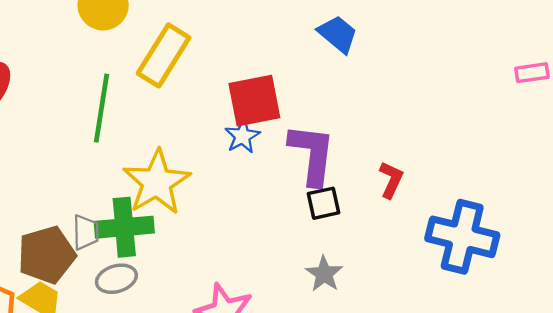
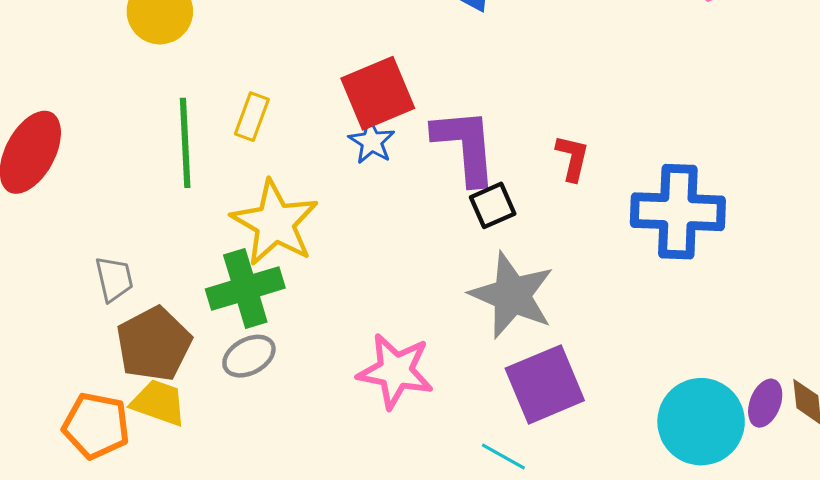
yellow rectangle: (164, 55) -> (252, 117), moved, size x0.6
gray trapezoid: (86, 232) -> (114, 279), moved
gray star: (324, 274) -> (512, 295), size x1.8

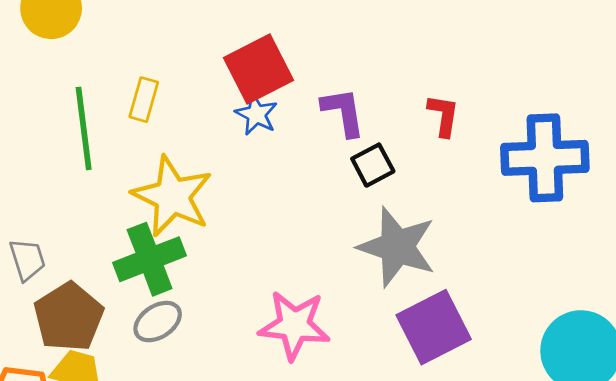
purple L-shape: (465, 146) -> (343, 112), size x0.7

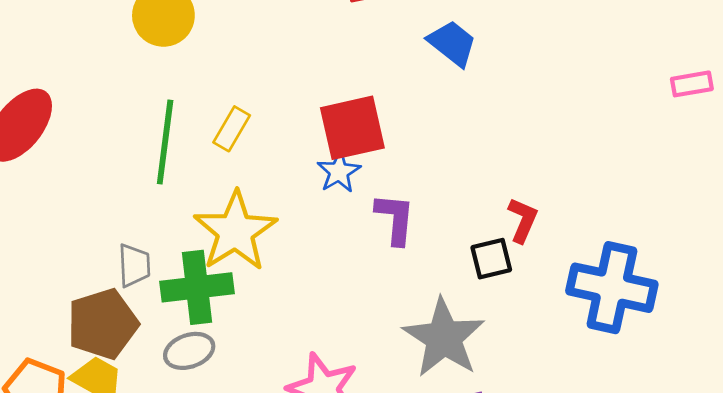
purple L-shape: (343, 112) -> (395, 219), moved
black square: (373, 165) -> (491, 259), moved
gray trapezoid: (27, 260) -> (134, 265), moved

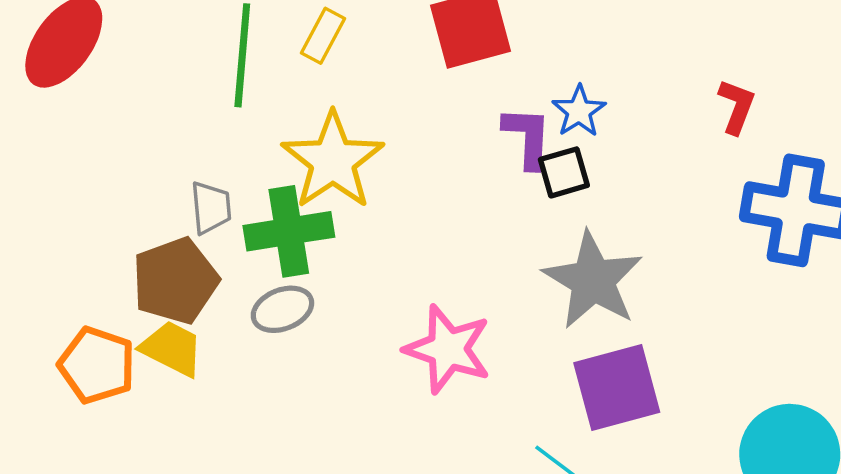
blue star: (339, 172) -> (579, 111), moved
red L-shape: (523, 220) -> (737, 106), moved
black square: (491, 259) -> (564, 172), moved

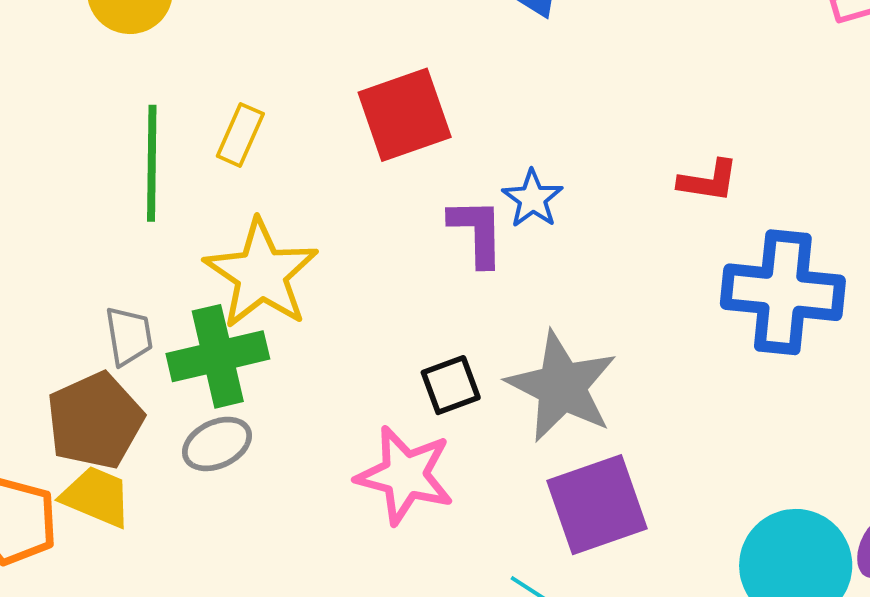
red L-shape: (737, 106) -> (708, 181), turned 82
black square: (564, 172) -> (451, 385), moved

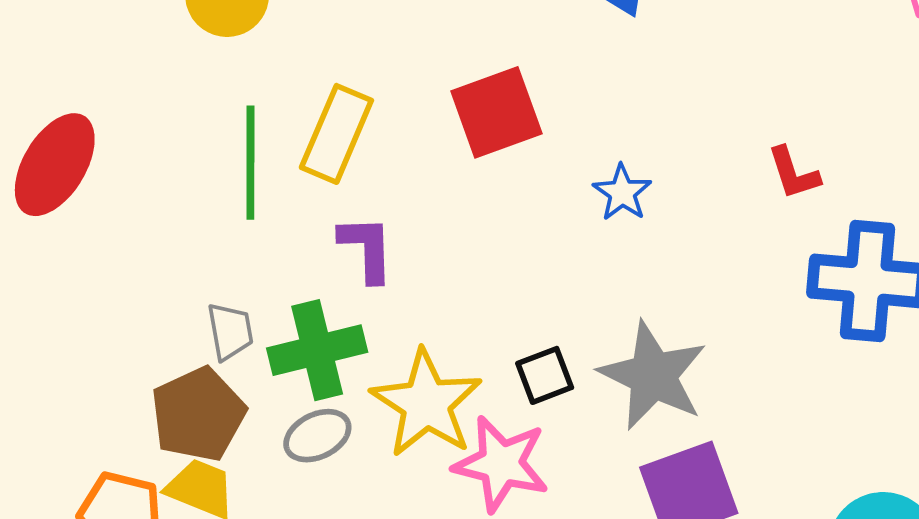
yellow rectangle: (240, 135) -> (336, 134), size x1.6
red L-shape: (708, 181) -> (794, 173), turned 64
purple L-shape: (477, 232) -> (367, 249), moved
yellow star: (261, 274) -> (426, 404), moved

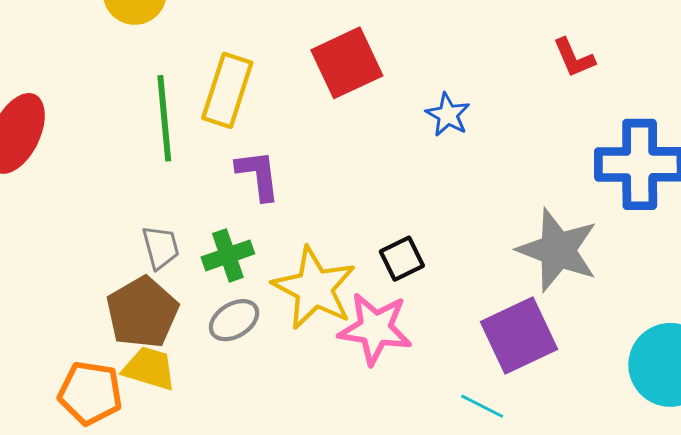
red L-shape: (794, 173) -> (574, 58), moved
green cross: (317, 350) -> (228, 255), size x0.7
gray star: (653, 376) -> (558, 250), moved

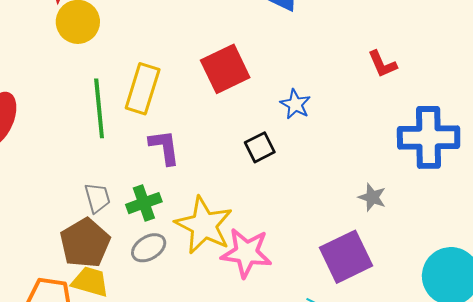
gray star: (558, 250) -> (372, 197), size x0.5
black square: (402, 259) -> (260, 147), moved

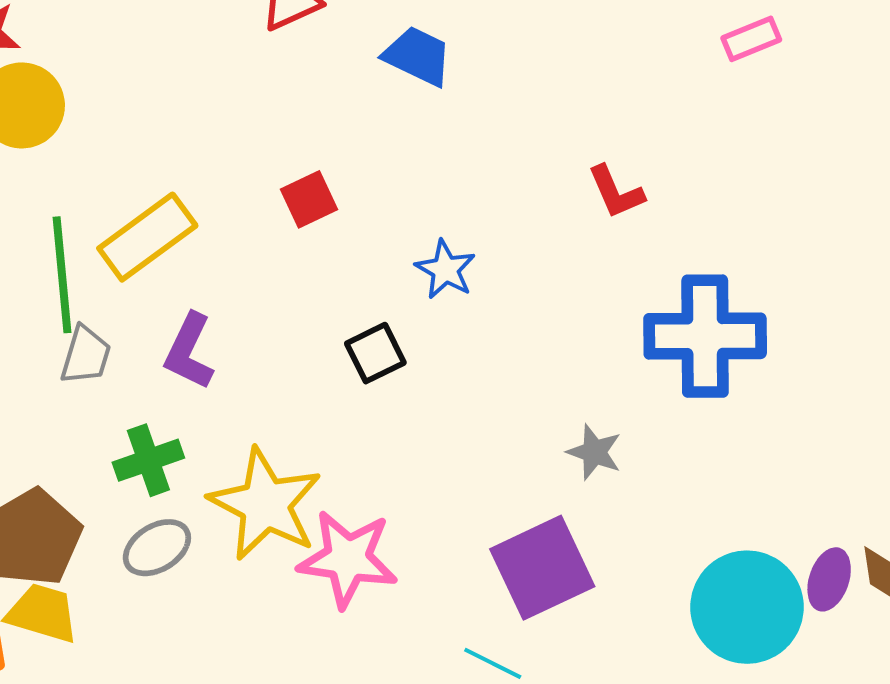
red square: (225, 69) -> (309, 199), size x0.6
yellow rectangle: (143, 89) -> (147, 237), turned 36
purple L-shape: (164, 147) -> (189, 351), turned -147
gray trapezoid: (97, 198) -> (86, 355), moved, turned 32

